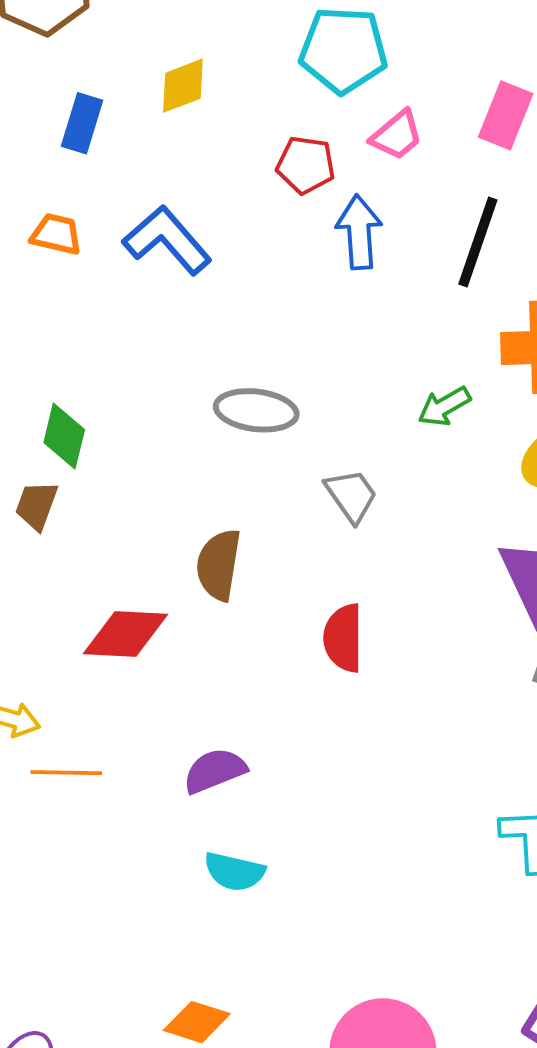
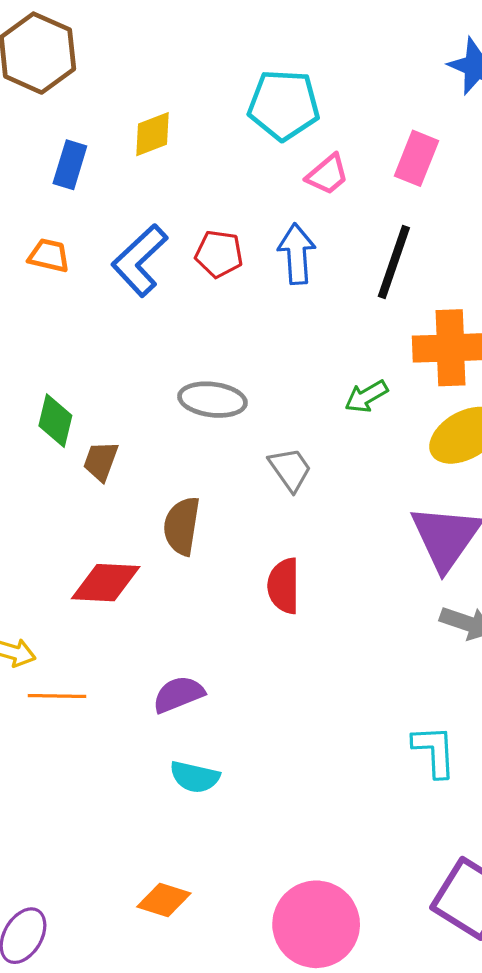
red pentagon: (306, 165) -> (219, 254), moved
blue L-shape: (167, 240) -> (140, 260), turned -92
brown trapezoid: (36, 505) -> (101, 461), moved

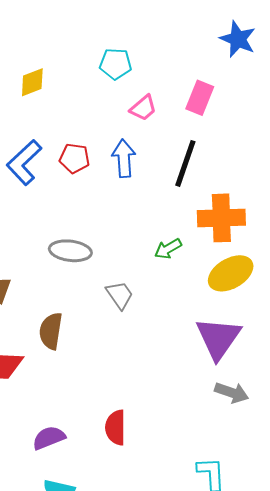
cyan pentagon: (284, 105) -> (116, 64), size x0.7
red semicircle: (284, 586) -> (116, 428), moved

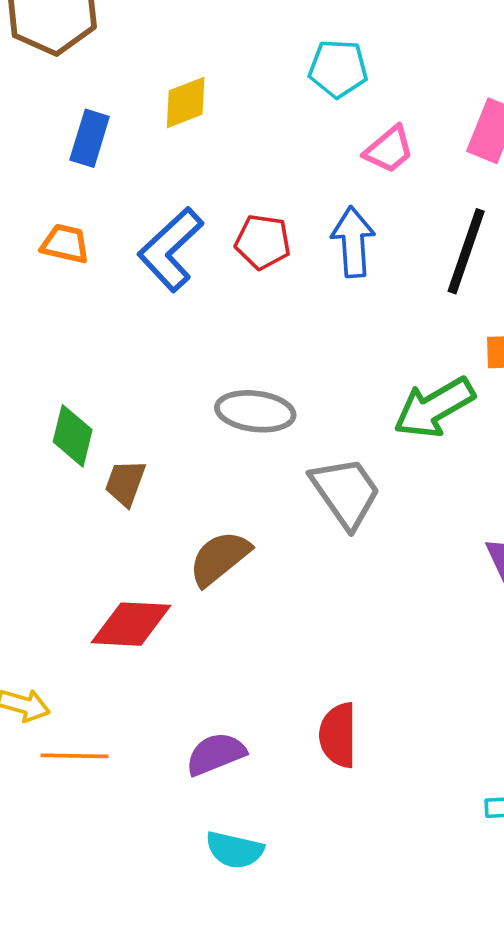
green arrow: (168, 249) -> (434, 408), size x1.6
gray trapezoid: (120, 295) -> (346, 492), size x1.4
brown semicircle: (51, 331) -> (219, 558), turned 42

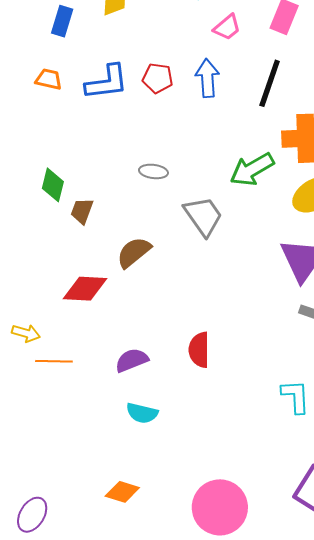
blue L-shape: (171, 249) -> (107, 82), turned -144
gray ellipse: (255, 411) -> (153, 171), size x0.7

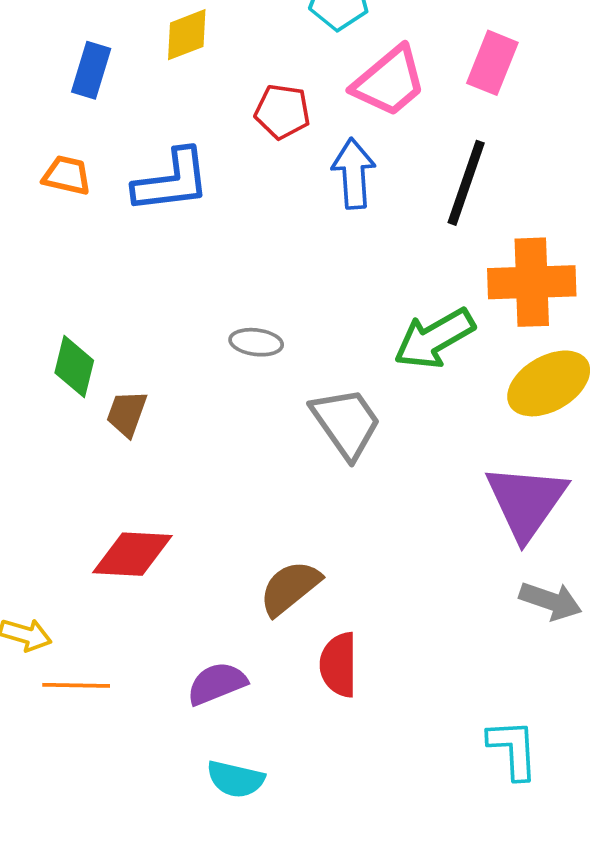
pink trapezoid: (227, 27) -> (389, 82), size x1.5
red pentagon: (158, 78) -> (282, 112), moved
brown semicircle: (134, 252) -> (290, 588), moved

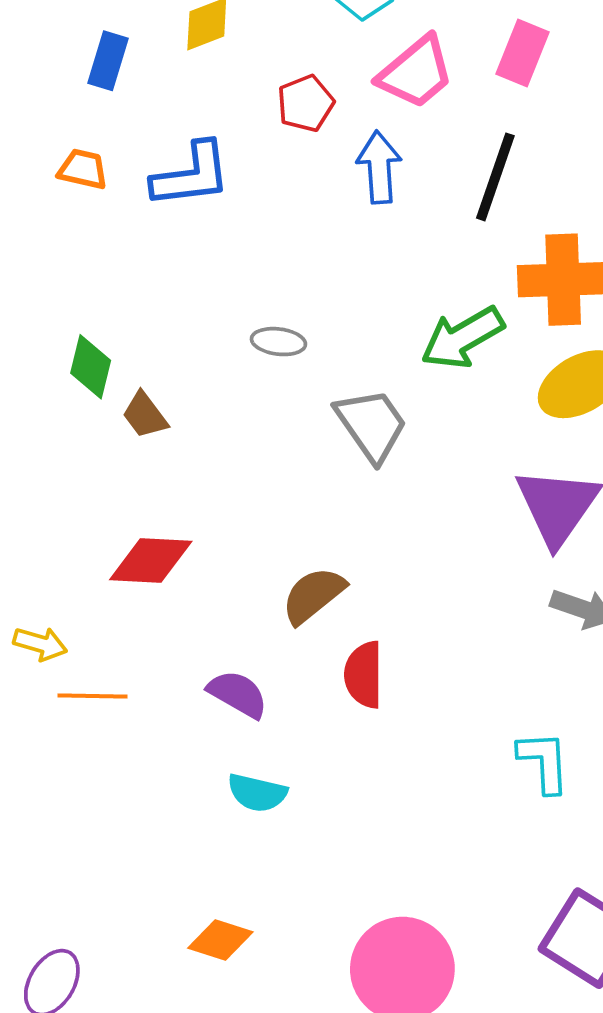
red pentagon: (282, 112) -> (306, 103), turned -30
brown trapezoid: (127, 413) -> (145, 415), turned -57
purple semicircle: (217, 683) -> (238, 694), turned 52

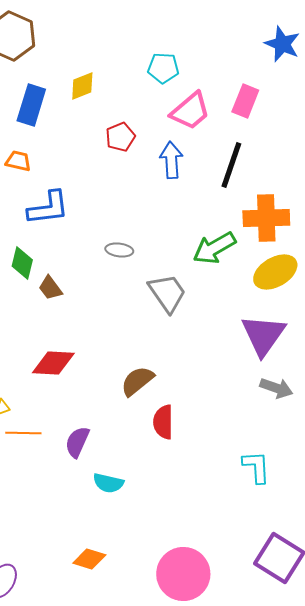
blue rectangle: (108, 61) -> (31, 105), size x1.4
red pentagon: (306, 103) -> (120, 137), moved
blue L-shape: (191, 175) -> (48, 208), moved
purple semicircle: (238, 694) -> (77, 442), moved, turned -96

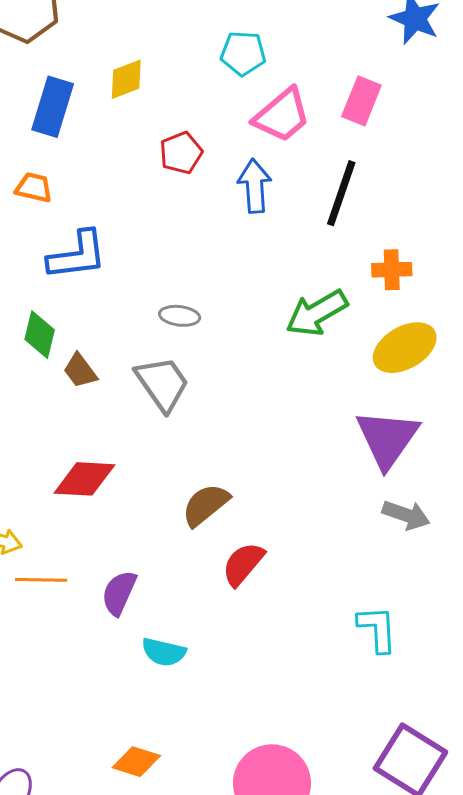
orange cross: (266, 218) -> (392, 270), size x0.6
gray trapezoid: (167, 293) -> (162, 384), moved
red semicircle: (163, 422) -> (243, 564), turned 40

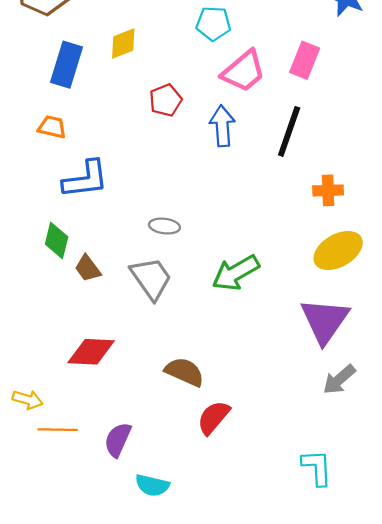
green arrow: (317, 313) -> (236, 273), moved
brown semicircle: (206, 505) -> (185, 372), turned 63
gray arrow: (406, 515) -> (339, 380), turned 120

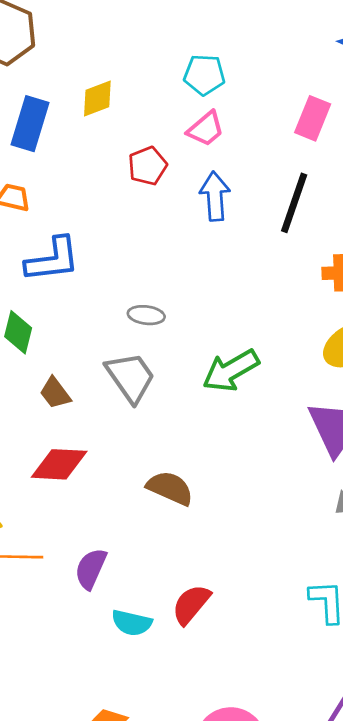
pink trapezoid: (243, 71) -> (206, 129), moved, size x0.7
brown trapezoid: (88, 268) -> (55, 393), moved
red semicircle: (213, 417) -> (191, 604), moved

